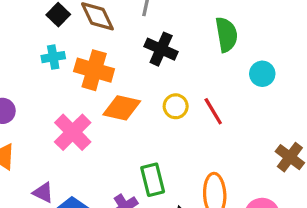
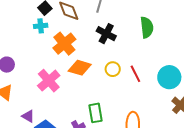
cyan cross: (53, 57) -> (41, 26), moved
orange cross: (94, 70) -> (64, 44), turned 30
cyan circle: (262, 74) -> (169, 77), moved, size x1.5

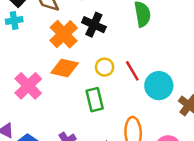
orange cross: (64, 44) -> (64, 34), moved
cyan circle: (169, 77) -> (159, 86), moved
green rectangle: (96, 113) -> (95, 100), moved

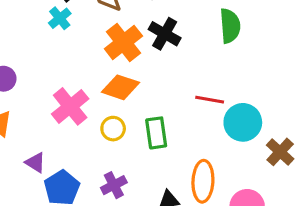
cyan cross: (14, 20) -> (60, 18), turned -35
yellow circle: (105, 67) -> (113, 129), moved
red line: (132, 71) -> (210, 100), turned -55

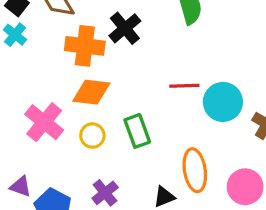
black cross: (165, 34) -> (125, 28), turned 32
orange cross: (123, 42) -> (85, 46), turned -33

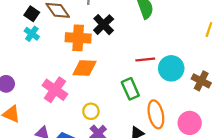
green rectangle: (137, 131) -> (130, 89), moved
yellow circle: (92, 136) -> (91, 111), moved

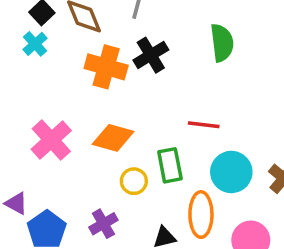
orange diamond: (84, 68) -> (113, 138), moved
cyan circle: (171, 68) -> (231, 172), moved
yellow circle: (91, 111) -> (134, 181), moved

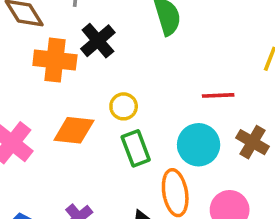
red line: (204, 125) -> (218, 95), moved
yellow circle: (134, 181) -> (124, 106), moved

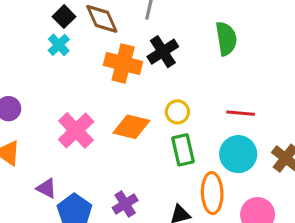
red line: (218, 95) -> (241, 113), moved

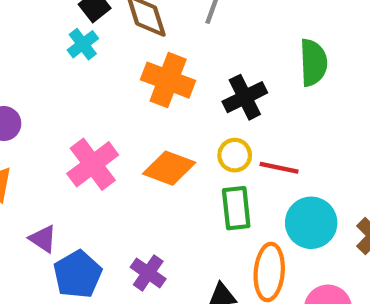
black cross: (163, 52) -> (245, 97), moved
red line: (241, 113) -> (279, 168), moved
purple cross: (125, 204) -> (148, 273), turned -30

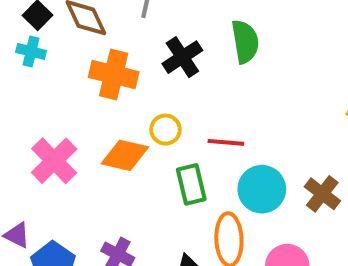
cyan cross: (83, 44) -> (31, 51), turned -32
black cross: (245, 97) -> (182, 57), moved
yellow circle: (235, 155) -> (165, 130), moved

